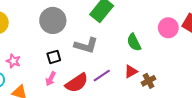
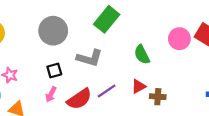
brown cross: (149, 81) -> (158, 97), turned 32

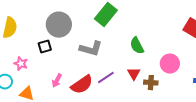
pink circle: (179, 39) -> (170, 64), moved
black square: (54, 71) -> (45, 47), moved
red triangle: (138, 86) -> (134, 74), turned -32

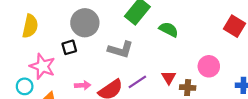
green semicircle: (137, 46) -> (169, 29), moved, turned 144
pink star: (21, 64) -> (42, 66), size x1.6
pink arrow: (57, 81) -> (83, 85), turned -120

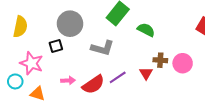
brown cross: (188, 88) -> (160, 60), moved

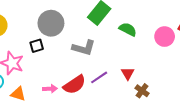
brown cross: (160, 60) -> (142, 91), moved, turned 32
pink circle: (183, 63) -> (165, 37), moved
pink arrow: (68, 80) -> (50, 89), moved

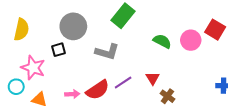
green semicircle: (128, 29) -> (162, 41), moved

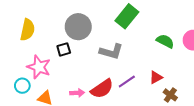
red triangle: (153, 78) -> (156, 77), turned 32

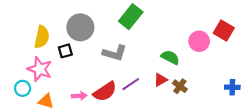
yellow semicircle: (28, 30) -> (42, 37), moved
green semicircle: (165, 41) -> (170, 57), moved
brown cross: (170, 95) -> (180, 86), moved

